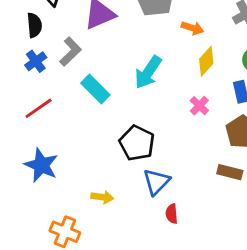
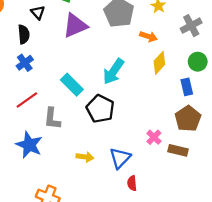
gray L-shape: (70, 52) -> (52, 119), moved, turned 140
pink cross: (199, 106) -> (154, 137), moved
black pentagon: (137, 143) -> (100, 109), moved
yellow arrow: (102, 197) -> (85, 157), moved

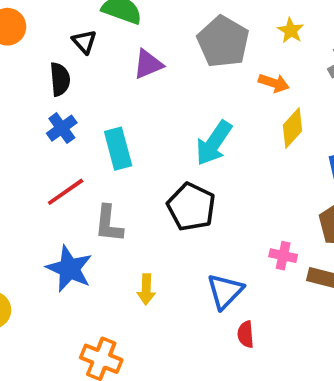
purple triangle: (75, 26) -> (148, 64), size x0.7
cyan rectangle: (72, 85) -> (118, 149), moved, turned 30
pink cross: (154, 137) -> (283, 256), turned -32
yellow arrow: (85, 157) -> (146, 289), moved, turned 84

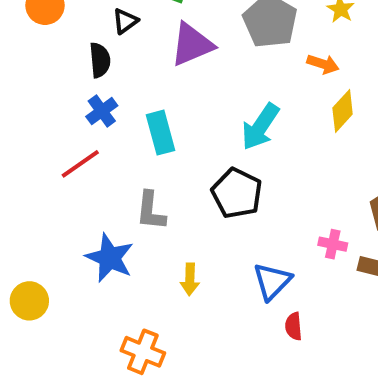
black triangle: (84, 42) -> (125, 21), turned 36
purple triangle: (148, 64) -> (192, 44), size x1.4
red line: (66, 192) -> (80, 164), moved

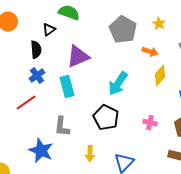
purple triangle: (192, 44) -> (78, 57), moved
pink cross: (333, 244) -> (150, 123), moved
yellow arrow: (190, 279) -> (90, 154), moved

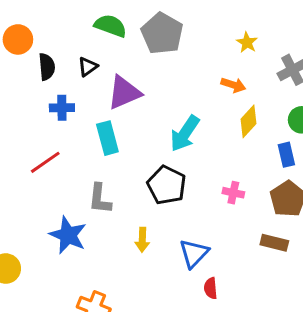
black triangle: (49, 30) -> (88, 67), moved
gray pentagon: (123, 30) -> (162, 33), moved
black semicircle: (36, 50) -> (47, 67), moved
blue cross: (37, 76) -> (62, 108), moved, turned 35

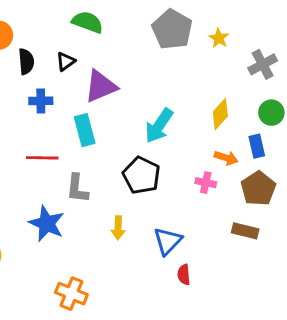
gray pentagon: (162, 33) -> (172, 29), moved
orange arrow: (233, 85) -> (226, 158), moved
red line: (45, 162) -> (42, 158), moved, turned 36

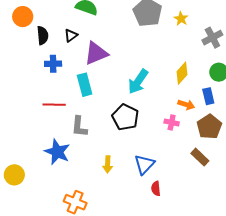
yellow arrow: (118, 228) -> (108, 164), moved
brown rectangle: (245, 231) -> (200, 157), turned 30

